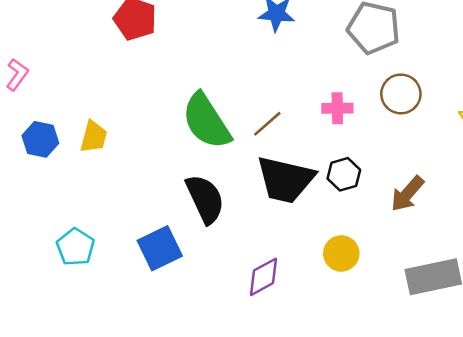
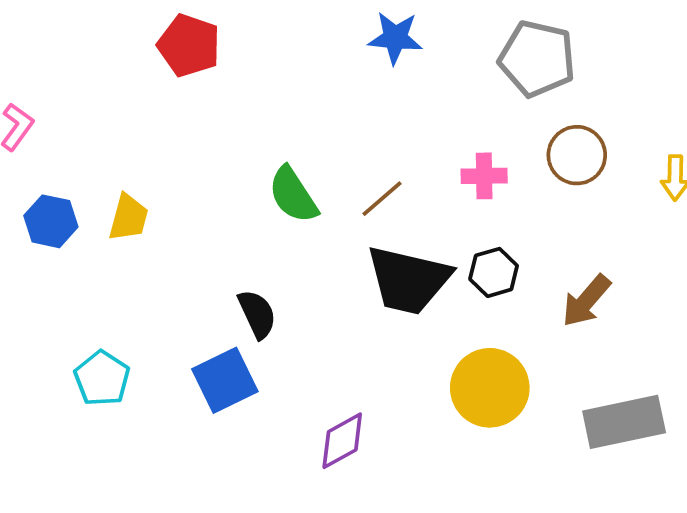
green semicircle: (206, 121) -> (293, 195), size x0.7
black semicircle: (205, 199) -> (257, 314), moved, size x0.7
yellow circle: (341, 253) -> (490, 388), size x1.5
purple diamond: (263, 277) -> (342, 441), moved

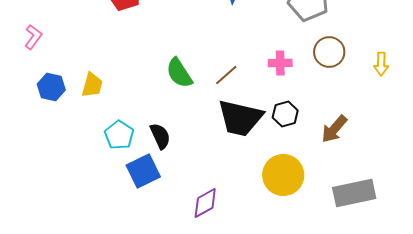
cyan pentagon: (102, 378) -> (119, 135), moved

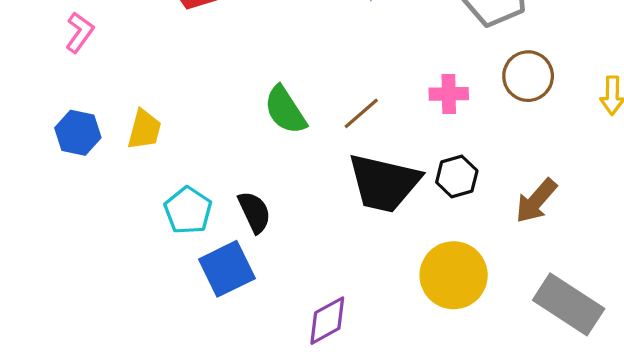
pink L-shape: (33, 37) -> (80, 32), moved
gray rectangle: (354, 193) -> (569, 304), turned 45

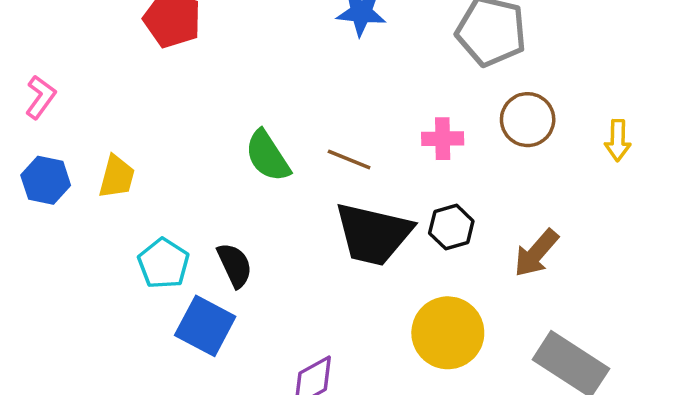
pink L-shape: (80, 32) -> (40, 97), moved
brown line: (361, 113) -> (349, 159), turned 63
blue square: (227, 269) -> (205, 326), turned -36

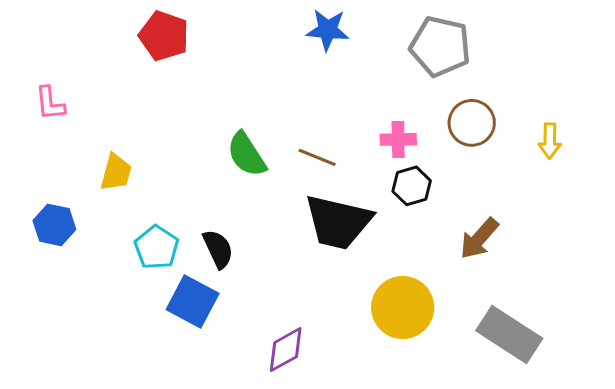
pink L-shape: (40, 97) -> (50, 103), turned 138
blue hexagon: (46, 180) -> (54, 225), moved
black hexagon: (451, 227) -> (412, 186), moved

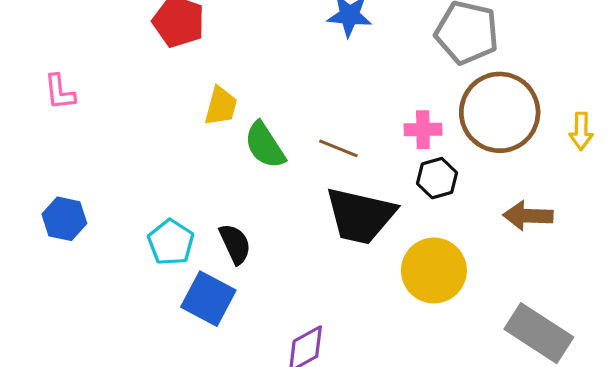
brown circle: (472, 123) -> (500, 112), size x1.6
yellow trapezoid: (116, 172) -> (221, 106), moved
brown arrow: (479, 238) -> (528, 216), moved, turned 51
yellow circle: (403, 308) -> (434, 271), moved

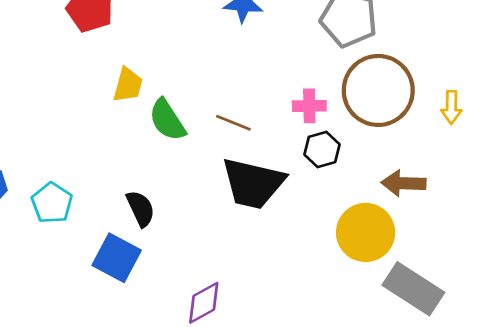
cyan pentagon: (171, 242) -> (52, 203), moved
yellow circle: (434, 271) -> (366, 232), moved

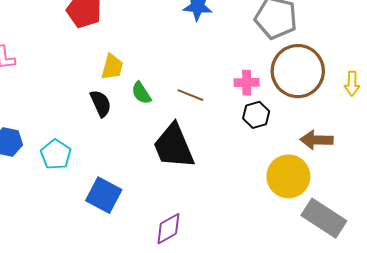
green semicircle: (167, 120) -> (141, 93), size x0.7
black trapezoid: (253, 183) -> (174, 146), moved, turned 54
black semicircle: (141, 209) -> (101, 103), moved

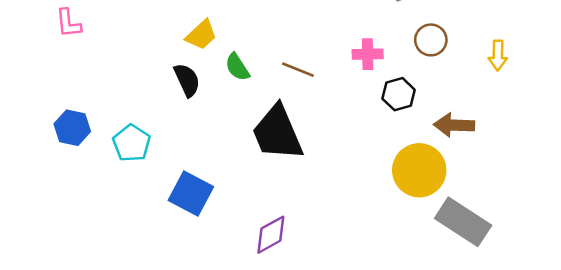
yellow trapezoid: (112, 67) -> (201, 35), turned 32
brown circle: (298, 71) -> (431, 40), size x0.5
black hexagon: (256, 115) -> (399, 94), moved

